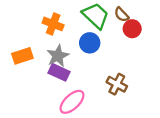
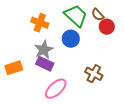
orange rectangle: (22, 56) -> (14, 68), moved

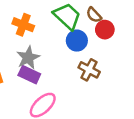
blue circle: (71, 39) -> (77, 41), moved
brown cross: (94, 74) -> (89, 70), moved

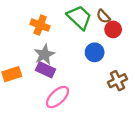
blue circle: (77, 41) -> (95, 52), moved
brown cross: (89, 70) -> (117, 81), moved, turned 36

